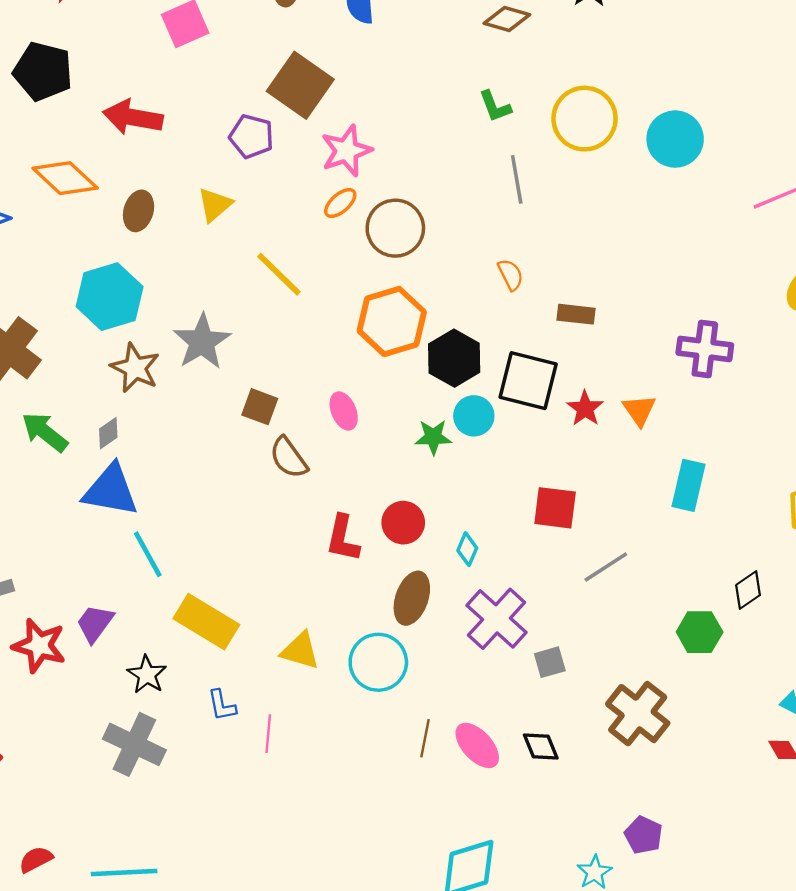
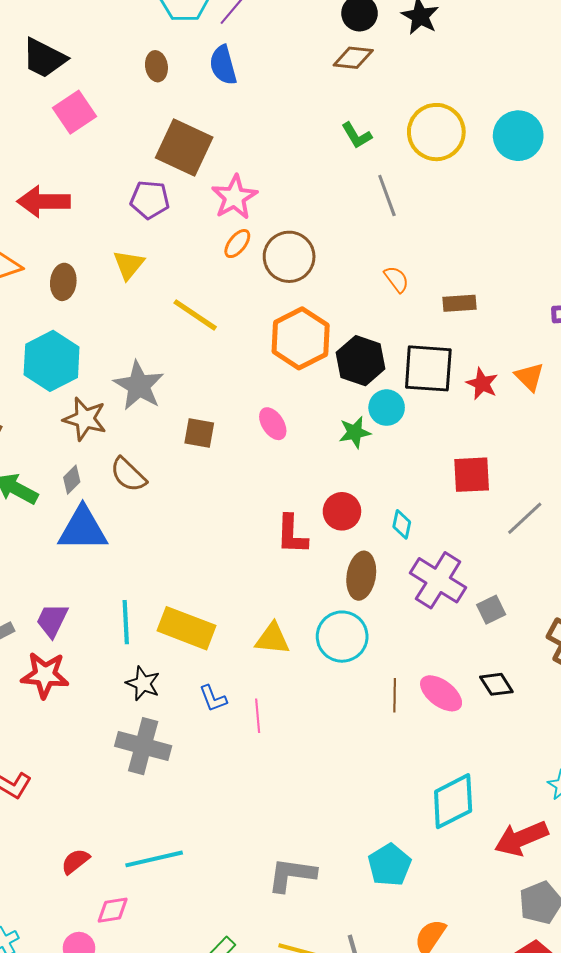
brown semicircle: (289, 458) -> (128, 475), moved
cyan line: (148, 554) -> (126, 622), moved, turned 36
purple trapezoid: (95, 623) -> (52, 620), moved

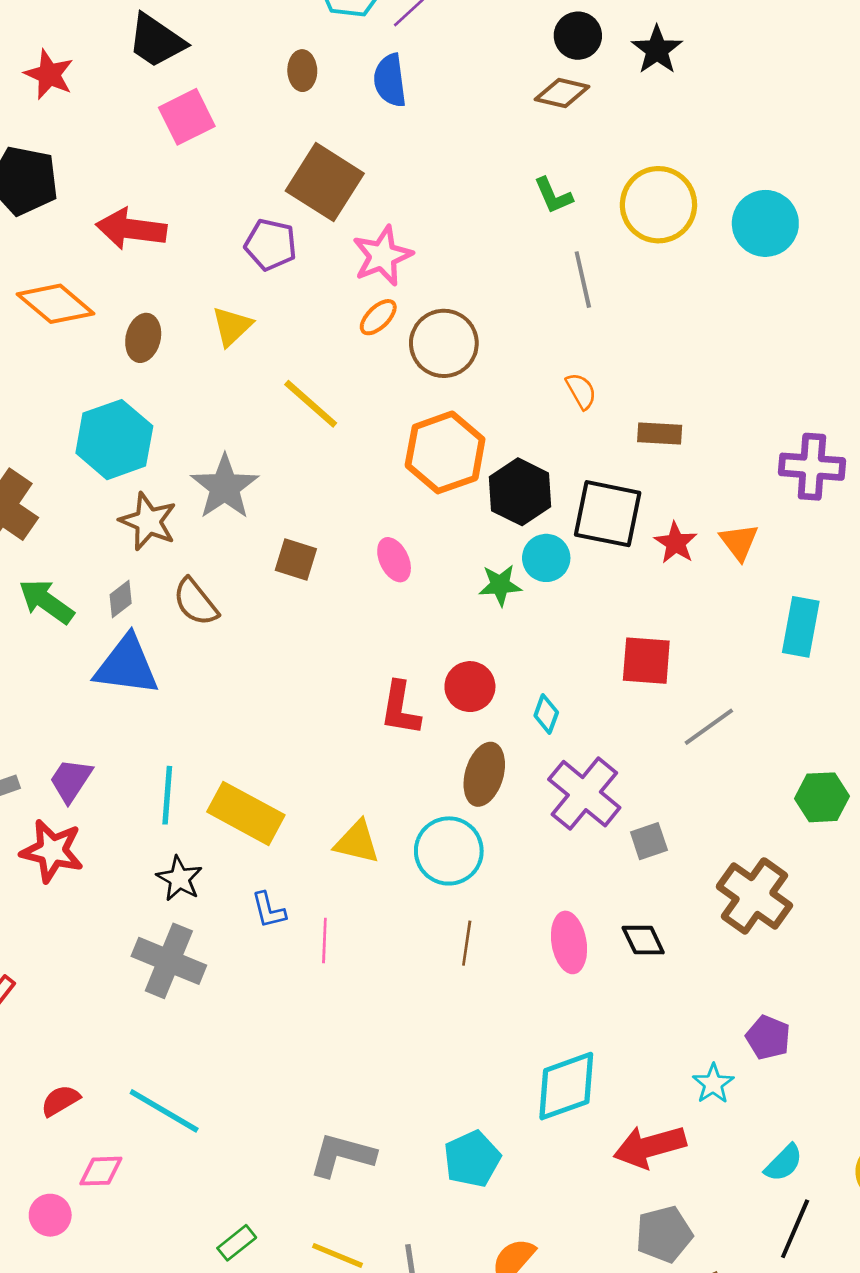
pink ellipse: (441, 693) -> (569, 942), turned 36
brown line: (395, 695) -> (467, 943), moved
cyan line: (154, 859) -> (164, 1111), turned 36

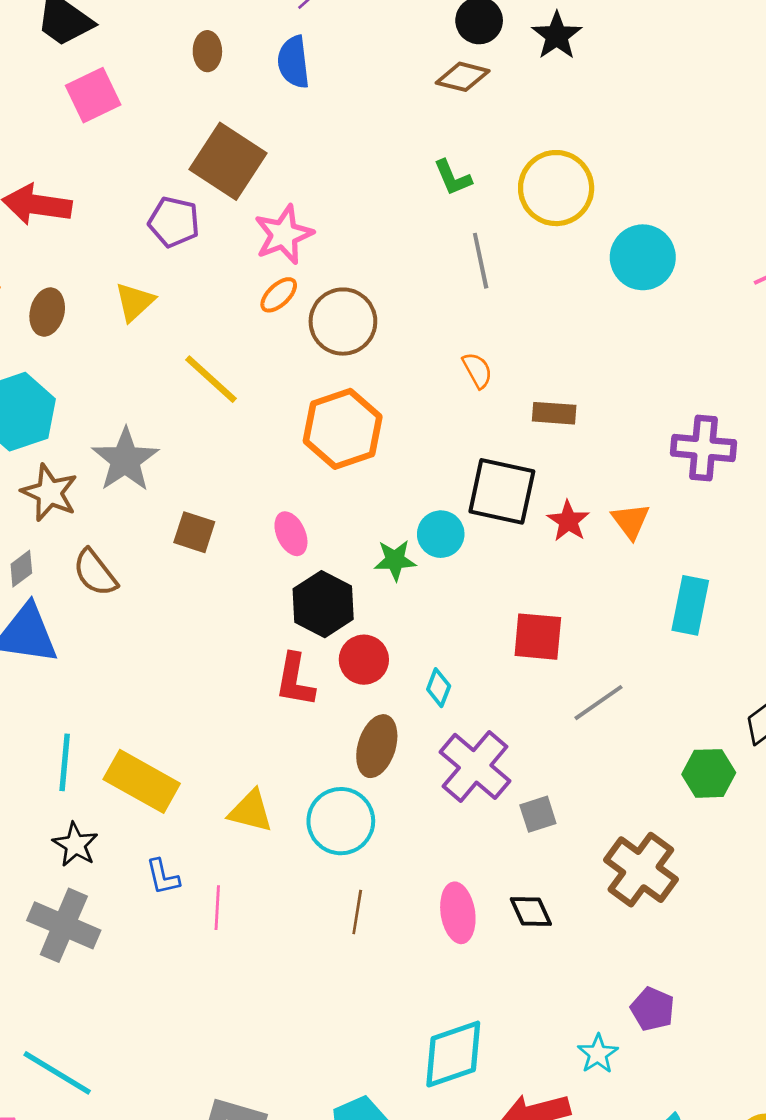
cyan circle: (765, 223) -> (643, 257), moved
black hexagon: (520, 492) -> (323, 604), moved

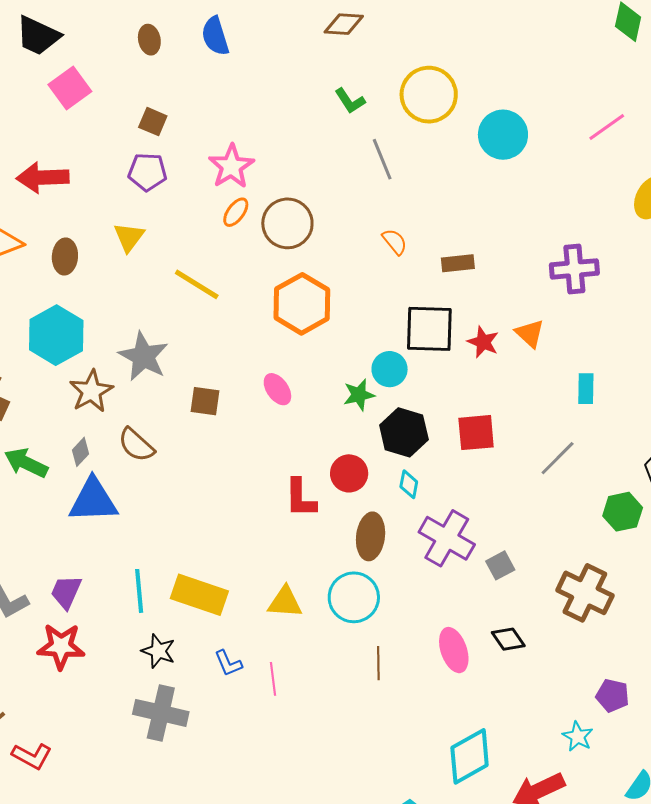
brown square: (228, 161) -> (153, 122), moved, size x0.5
brown star: (50, 493) -> (91, 391), turned 30
black hexagon: (323, 604) -> (404, 432), moved
cyan rectangle: (690, 605) -> (586, 389), size x0.7
gray line: (598, 703) -> (558, 458), moved

